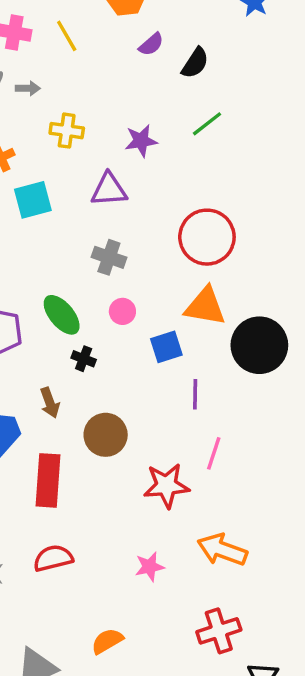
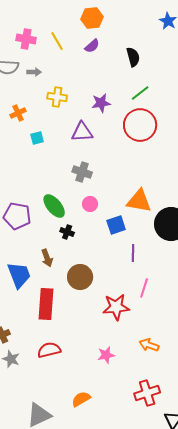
purple semicircle: (151, 44) -> (92, 46), moved
black semicircle: (195, 63) -> (133, 57), turned -48
cyan square: (33, 200) -> (37, 138), size x0.6
red circle: (207, 237) -> (140, 125), moved
orange arrow: (222, 550) -> (149, 345), size x0.7

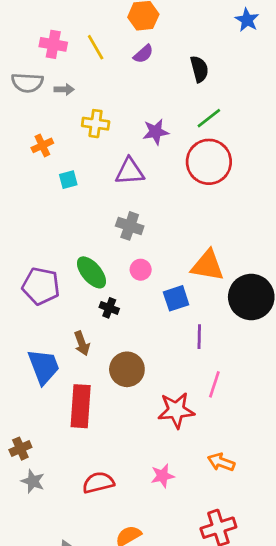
red semicircle: (49, 350) -> (98, 483), moved

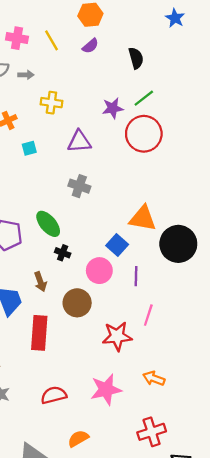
purple star: (156, 132) -> (113, 108), moved
pink circle: (141, 270) -> (99, 271), moved, size x1.5
blue square: (176, 298) -> (117, 245), turned -30
pink star: (162, 476) -> (106, 390), size x1.6

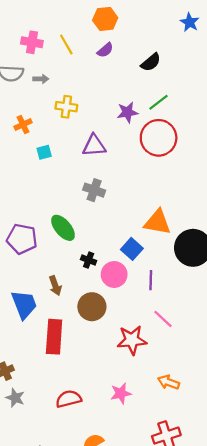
black semicircle: (136, 58) -> (151, 62), turned 65
black cross: (63, 253) -> (89, 260), moved
pink line: (148, 315) -> (163, 319), turned -65
pink star: (106, 390) -> (121, 393), size x0.7

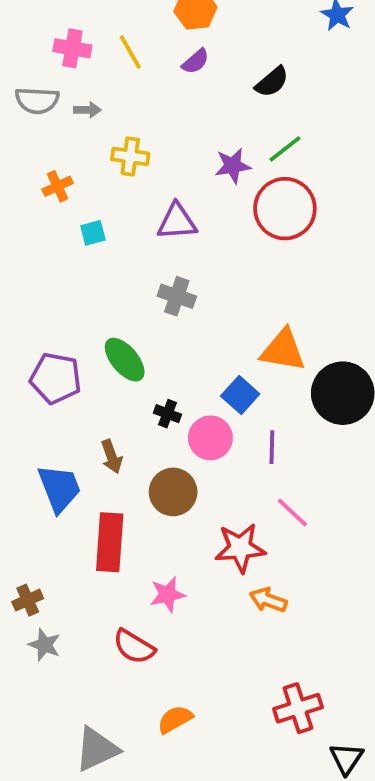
orange arrow: (169, 382) -> (268, 600), moved
pink star: (121, 393) -> (167, 594), moved
red semicircle: (69, 399) -> (134, 647), turned -135

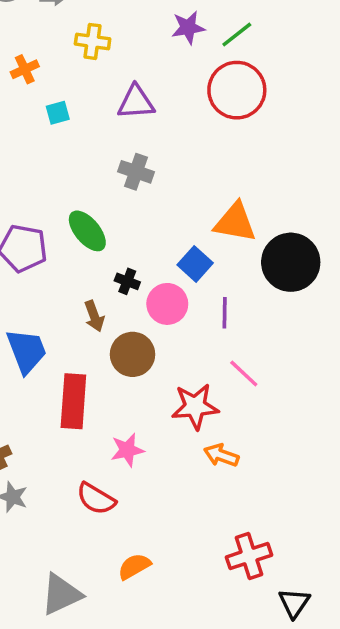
purple star: (233, 166) -> (188, 28), moved
brown arrow: (112, 457) -> (94, 316), moved

